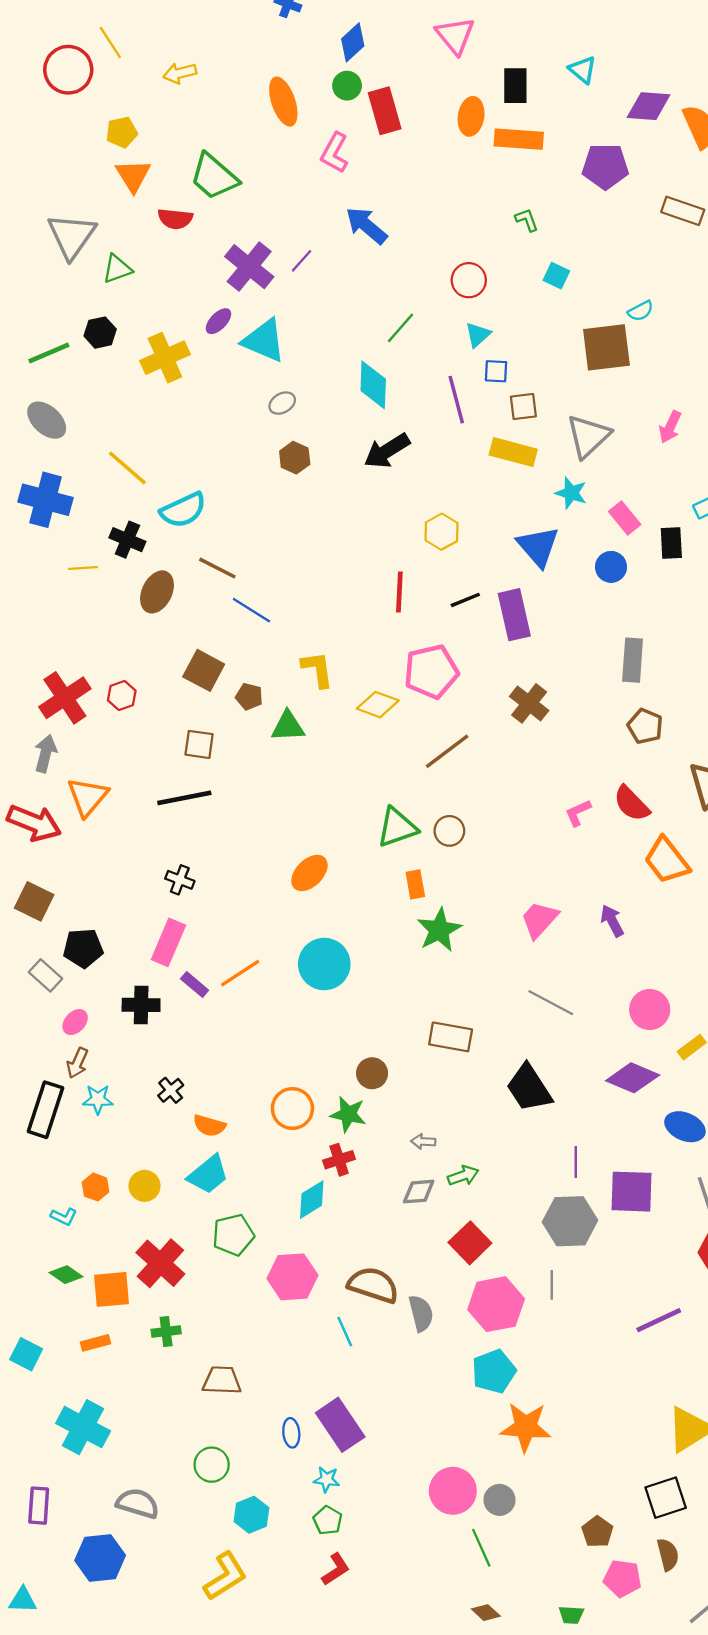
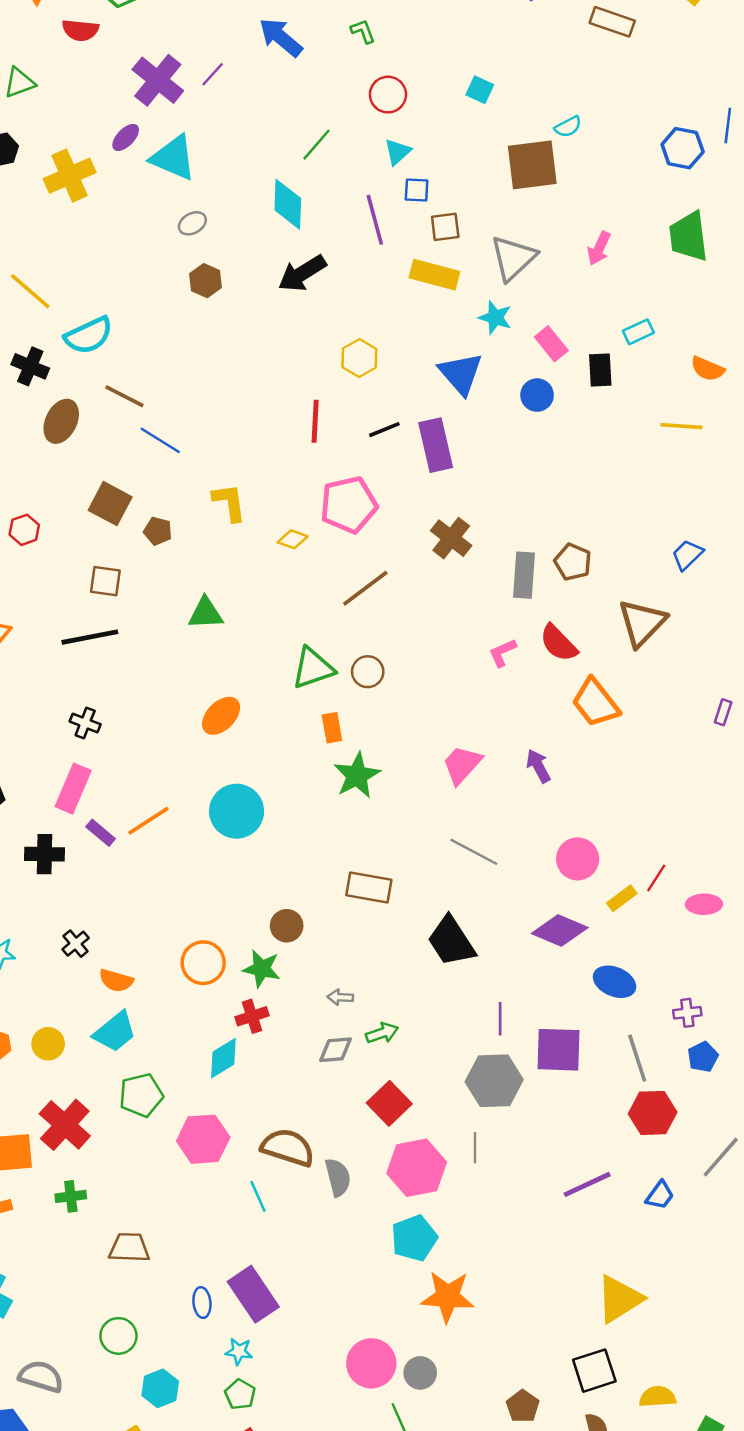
green L-shape: (527, 220) -> (363, 31), moved
gray rectangle: (633, 660) -> (524, 575), moved
yellow diamond: (378, 705) -> (293, 539), size x0.7
green triangle: (288, 726) -> (206, 613), moved

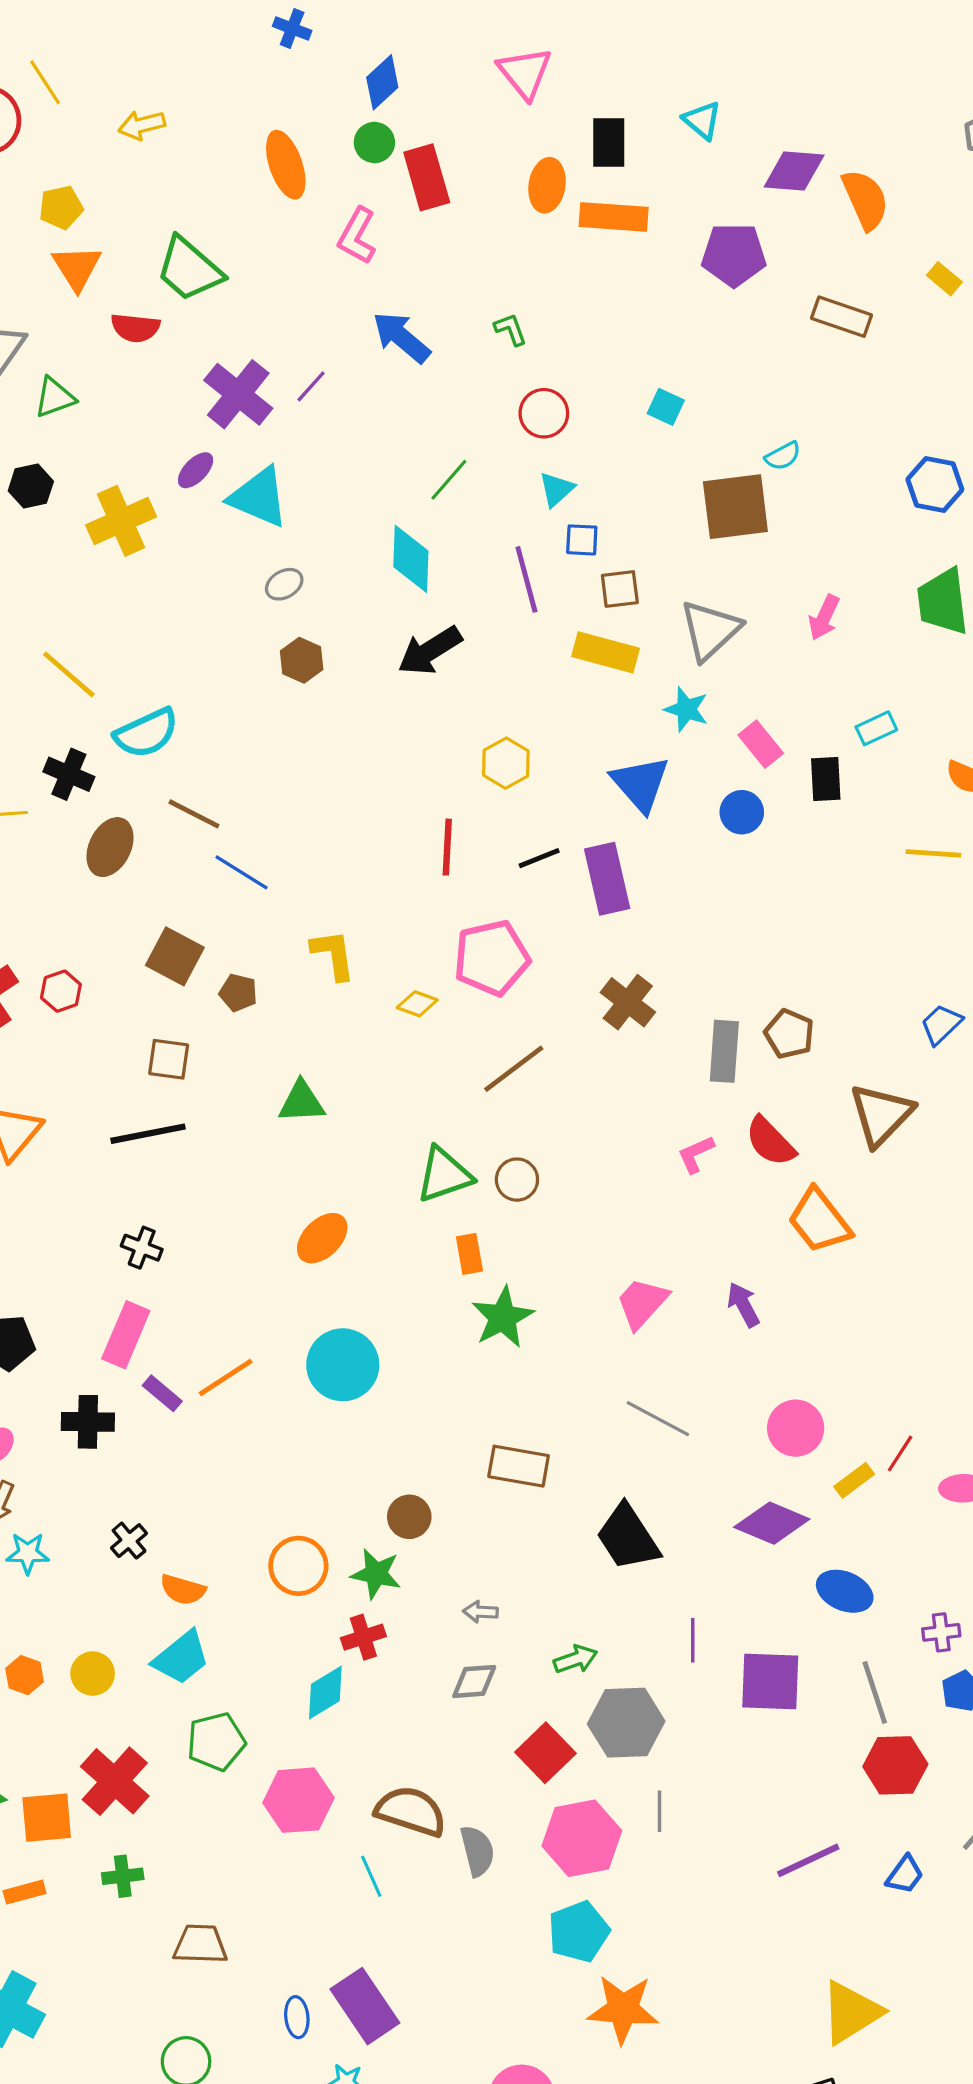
green arrow: (382, 1033) -> (576, 1659), moved
gray hexagon: (494, 1081) -> (626, 1723), moved

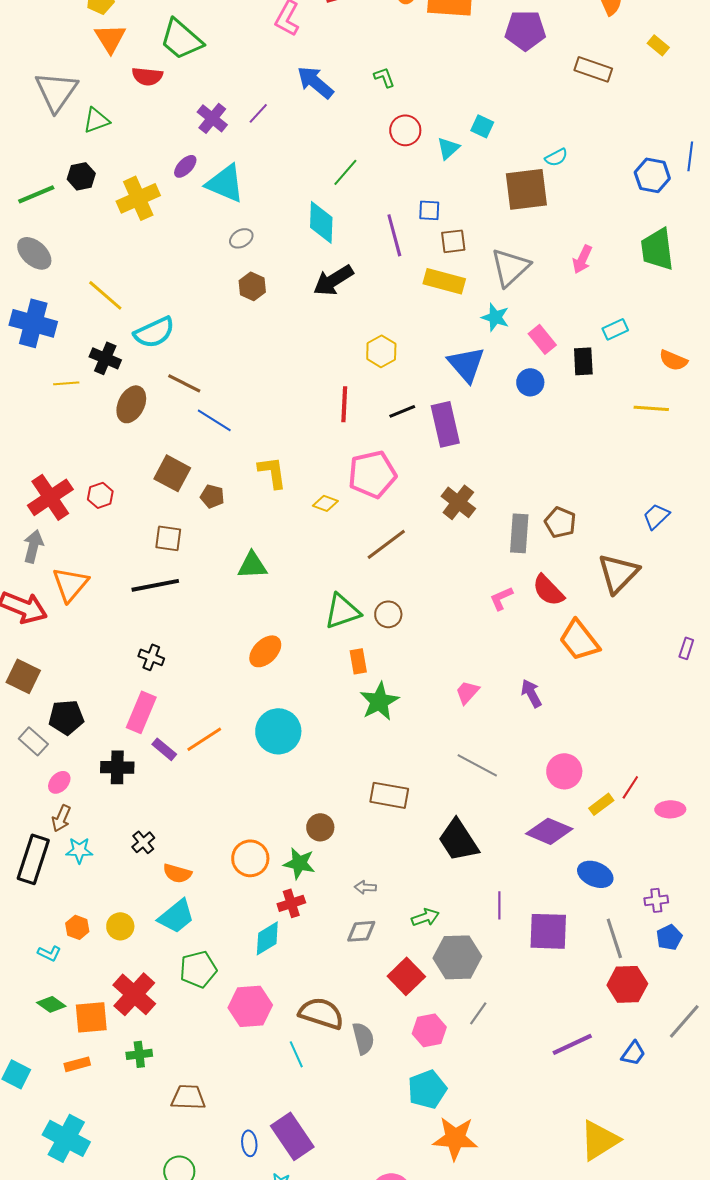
purple cross: (238, 394) -> (212, 118), size x0.7
cyan triangle: (557, 489) -> (448, 148), moved
pink trapezoid: (642, 1303) -> (467, 692), size x0.7
gray line: (659, 1811) -> (478, 1013), turned 35
pink hexagon: (582, 1838) -> (429, 1030), size x0.7

